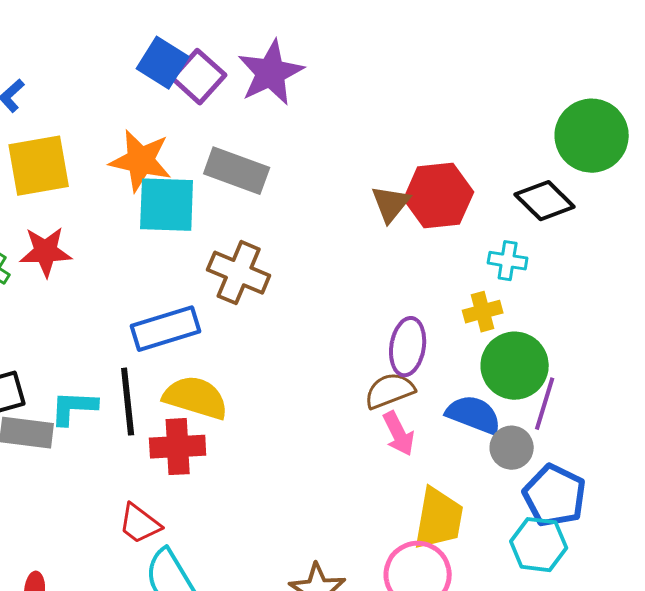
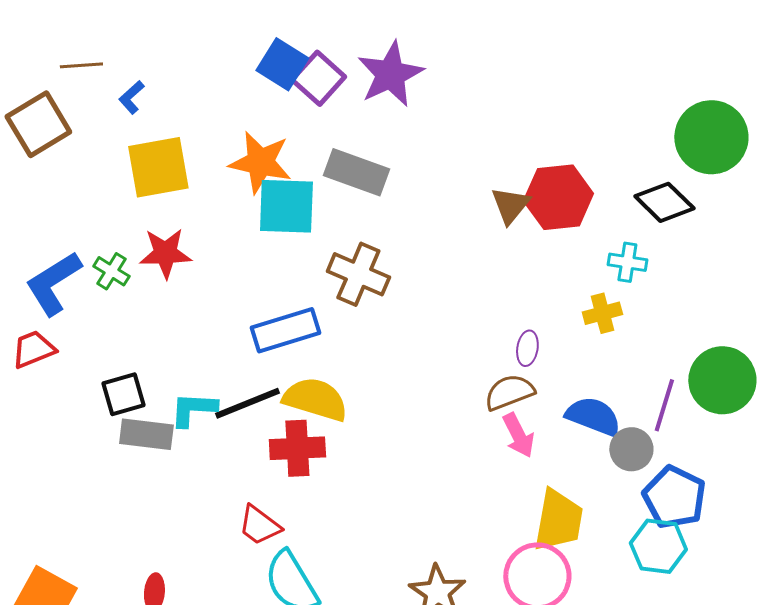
purple ellipse: (408, 347) -> (527, 348), size x0.6
green circle: (515, 366) -> (722, 380), moved
black line: (128, 402) -> (247, 403), turned 74

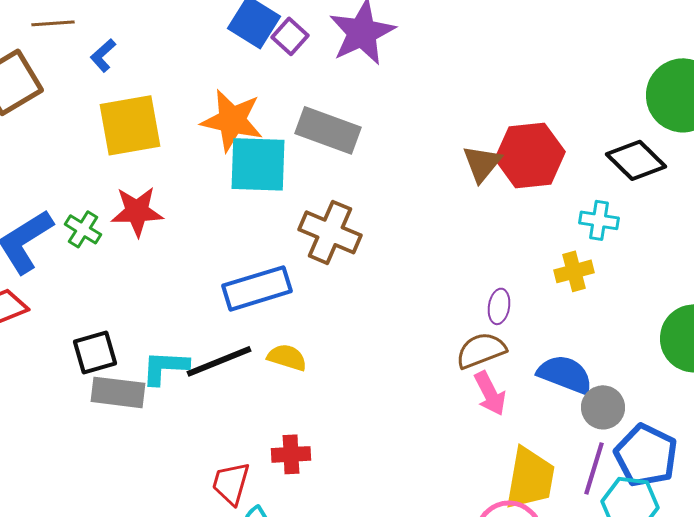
purple square: (318, 78) -> (290, 36), size x0.7
yellow semicircle: (315, 399) -> (287, 357), size x0.6
purple line: (664, 405) -> (594, 468), moved
red cross: (297, 448) -> (291, 454), moved, size x0.7
red trapezoid: (259, 525) -> (231, 483), turned 69

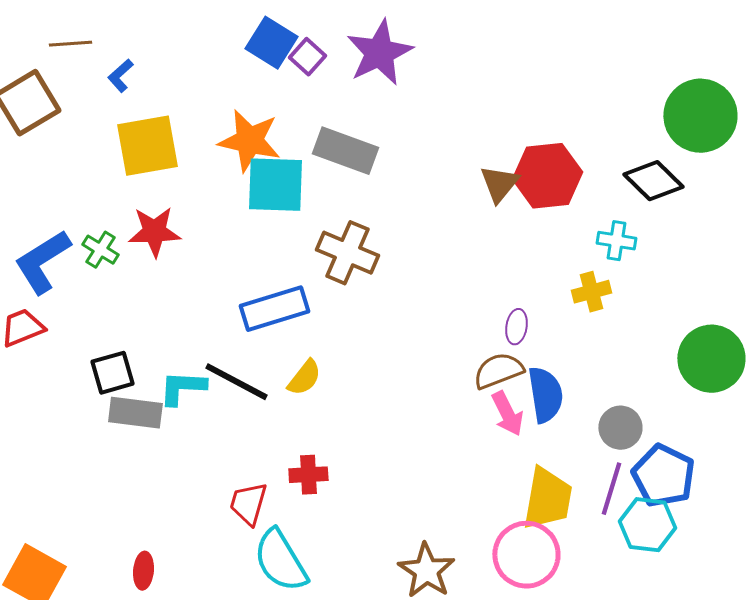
yellow semicircle: (287, 357) -> (304, 378), turned 111
black line: (219, 361) -> (236, 382), turned 50
blue semicircle: (565, 374) -> (545, 395), moved, turned 60

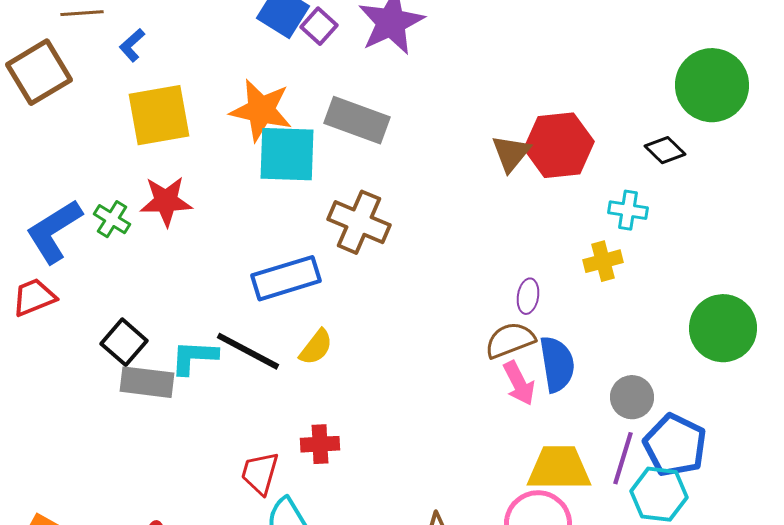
black diamond: (653, 181) -> (665, 150), size x0.7
black square: (112, 373) -> (124, 342), turned -33
yellow trapezoid: (547, 499) -> (559, 468), turned -100

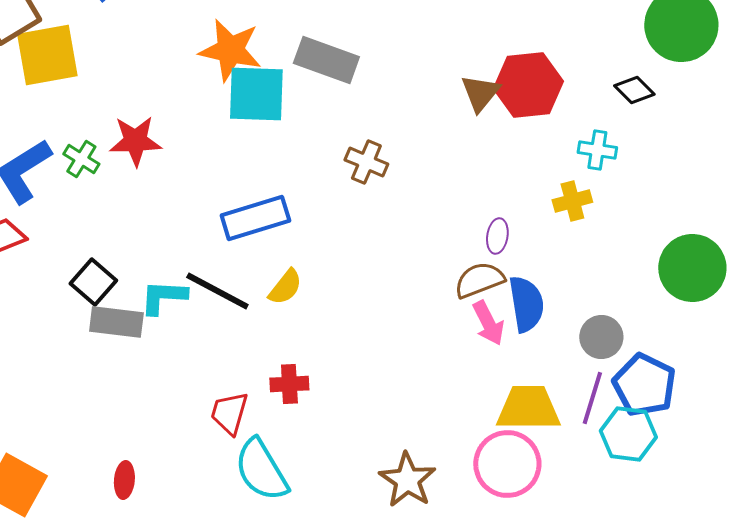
yellow square: (159, 115) -> (47, 55), moved
brown cross: (359, 222) -> (366, 162), moved, size x0.7

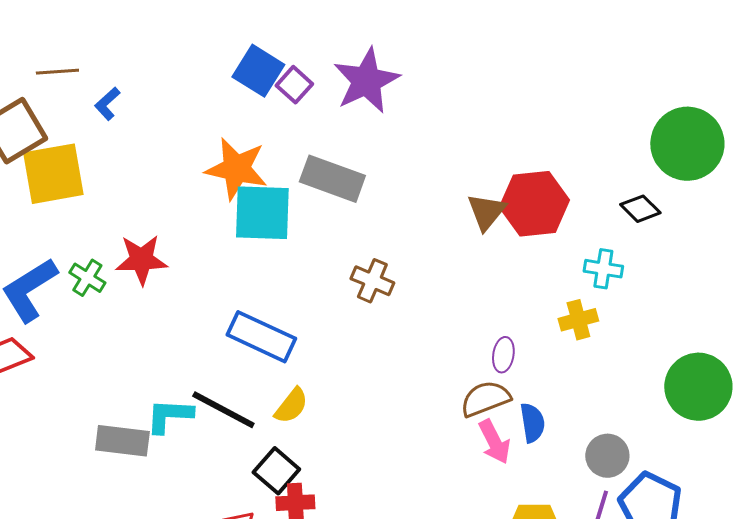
blue rectangle: (255, 218) -> (261, 337), turned 42
black square: (93, 282) -> (276, 471), moved
blue semicircle: (526, 304) -> (532, 423), size x0.7

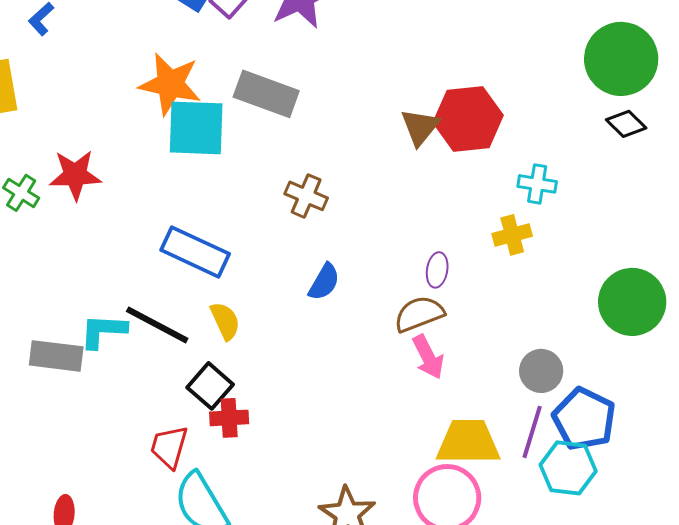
black diamond: (640, 209) -> (626, 124), moved
yellow semicircle: (291, 406) -> (225, 321), turned -63
blue semicircle: (532, 423) -> (324, 282), moved, turned 39

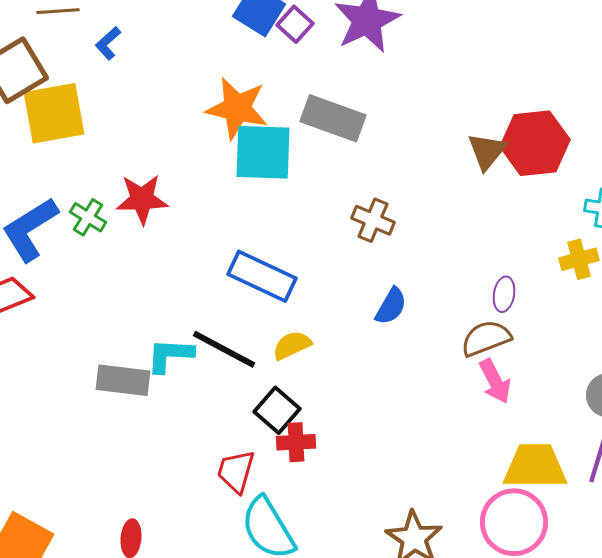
yellow semicircle: (225, 321) -> (292, 345), turned -90

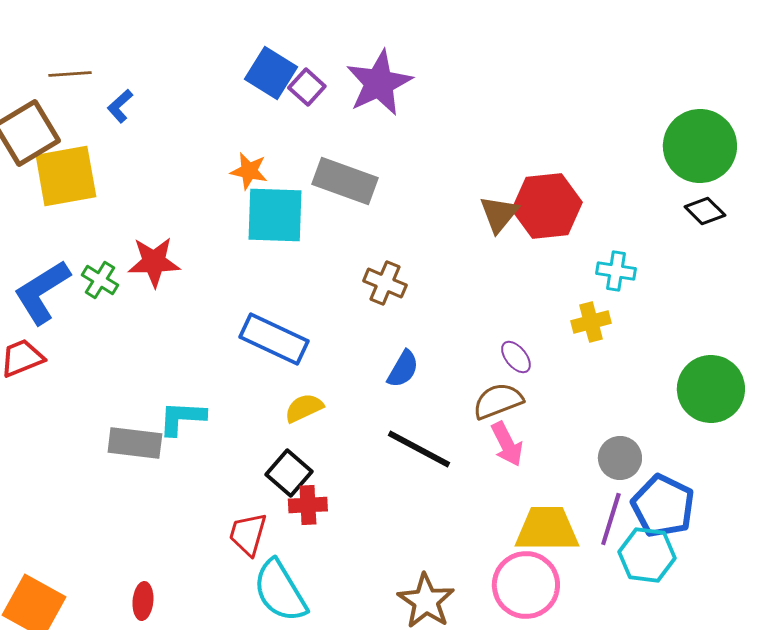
orange star: (237, 108) -> (249, 171), size x0.6
purple ellipse: (504, 294) -> (516, 357), turned -48
black line: (224, 349) -> (419, 449), moved

